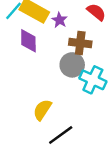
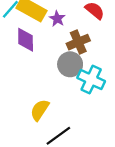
brown cross: (80, 43) -> (78, 42), turned -30

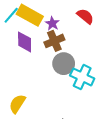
brown cross: (78, 42) -> (54, 41), moved
yellow semicircle: (40, 110) -> (17, 104), moved

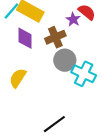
purple star: (52, 23) -> (73, 19), moved
yellow semicircle: (17, 104) -> (18, 78), moved

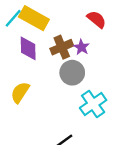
purple star: (73, 19) -> (81, 47), moved
cyan cross: (84, 74) -> (93, 104), moved, turned 30

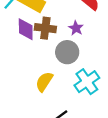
brown cross: (62, 47) -> (45, 28), moved, turned 30
yellow semicircle: (20, 92) -> (44, 82), moved

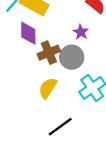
brown cross: (45, 28) -> (49, 53), moved, turned -30

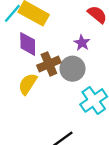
yellow semicircle: (48, 88) -> (28, 84), moved

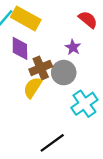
yellow semicircle: (28, 84) -> (33, 88), moved

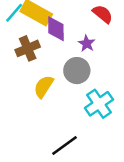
purple diamond: (20, 48) -> (56, 29), moved
brown cross: (41, 68) -> (28, 48), moved

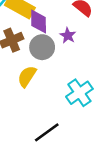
gray circle: (77, 71) -> (42, 47), moved

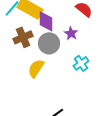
cyan cross: (79, 93) -> (81, 63), moved, size x0.7

